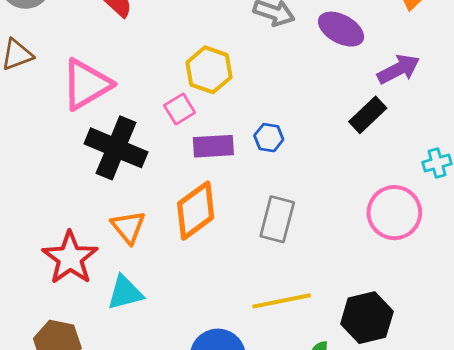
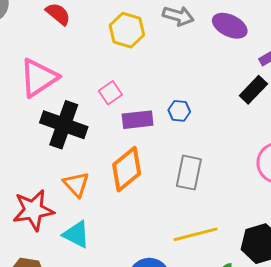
yellow hexagon: (209, 70) -> (127, 30), moved
red star: (70, 258) -> (33, 210), turned 30
cyan triangle: (125, 293) -> (76, 234), turned 44

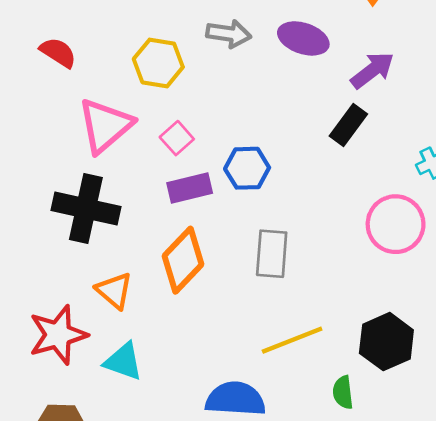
pink triangle: (39, 78) -> (105, 126), moved
pink square: (110, 93) -> (177, 138), moved
blue hexagon: (179, 111) -> (247, 168), size x1.4

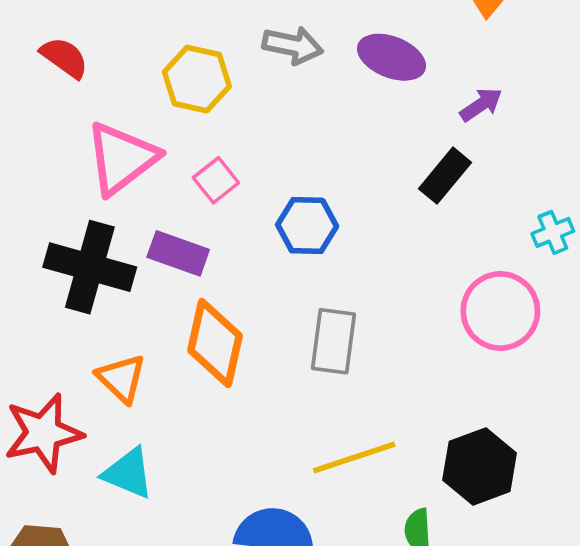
purple arrow: (372, 70) -> (481, 105), size x0.7
purple rectangle: (190, 188) -> (178, 253), moved, turned 30
orange diamond: (183, 260) -> (215, 343), turned -34

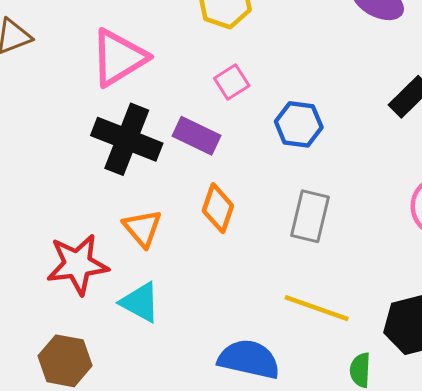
pink triangle: (122, 158) -> (119, 58), moved
orange diamond: (215, 343) -> (218, 208), size x0.7
yellow line: (354, 458) -> (317, 308), turned 32

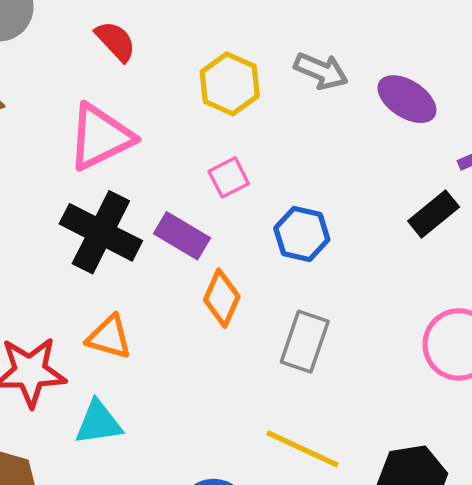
orange diamond: (218, 208) -> (222, 298), moved
orange triangle: (142, 228) -> (109, 337), turned -39
cyan triangle: (140, 302) -> (98, 423), turned -42

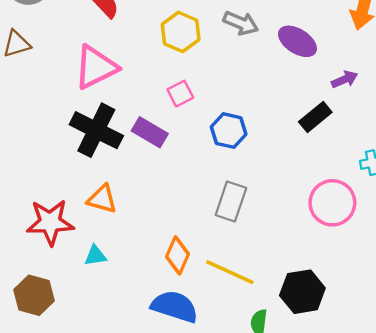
orange diamond: (222, 298) -> (178, 255), moved
cyan triangle: (98, 423) -> (95, 256), size x0.7

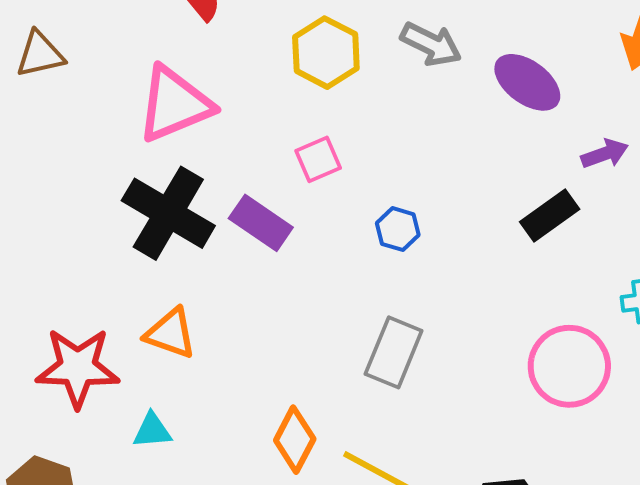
blue hexagon: (229, 131) -> (398, 229), size x0.7

